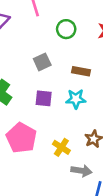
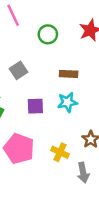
gray square: (42, 62) -> (19, 70), moved
gray arrow: (81, 171) -> (83, 173), turned 78

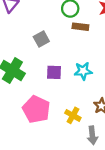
brown rectangle: (69, 74) -> (80, 27), moved

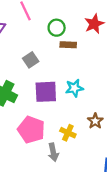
purple square: (54, 72) -> (46, 92), size x1.5
gray arrow: (92, 135) -> (53, 152), moved

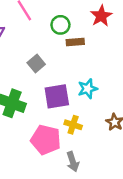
yellow cross: (68, 133) -> (73, 125), moved

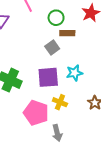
gray square: (36, 63) -> (52, 48), moved

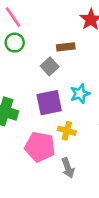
green circle: (56, 18) -> (15, 43), moved

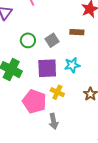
green circle: (15, 43) -> (28, 40), moved
brown rectangle: (66, 47) -> (77, 32), moved

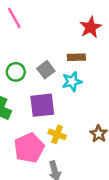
cyan star: (72, 65) -> (72, 82), moved
pink pentagon: (34, 101) -> (29, 148), turned 30

